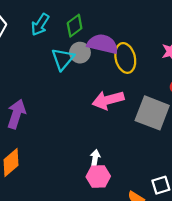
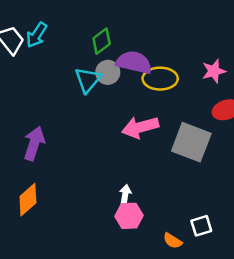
cyan arrow: (40, 25) -> (37, 35), moved
yellow ellipse: (125, 58) -> (160, 79), turned -76

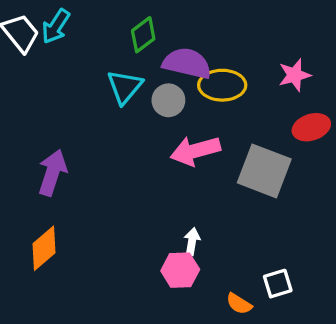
gray circle: (108, 72) -> (168, 100), moved
white arrow: (125, 195) -> (192, 242), moved

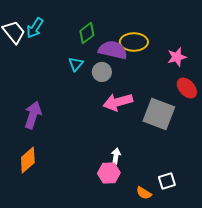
yellow ellipse: (222, 85) -> (134, 42), moved
cyan triangle: (125, 87) -> (76, 64), size x0.7
red ellipse: (311, 127) -> (187, 88), turned 65

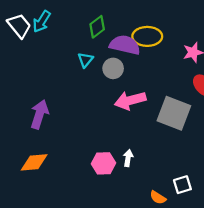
orange diamond: (28, 160) -> (34, 162), turned 36
pink hexagon: (109, 173) -> (103, 163), moved

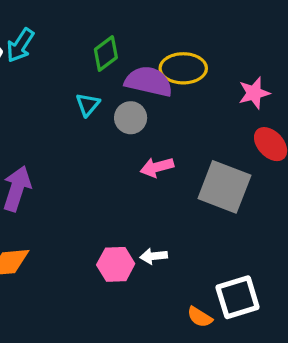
pink arrow: (130, 100) -> (157, 167), size x0.7
white arrow: (128, 158) -> (154, 256), turned -105
white square: (182, 185) -> (238, 297), size x1.5

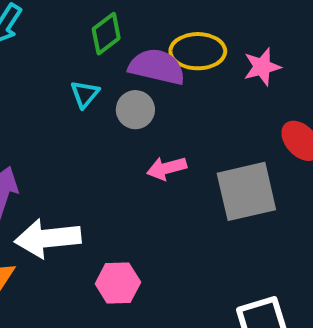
pink star: (254, 93) -> (262, 67), moved
gray square: (224, 187) -> (246, 191), turned -34
white arrow: (154, 256) -> (48, 238), moved, size x2.0

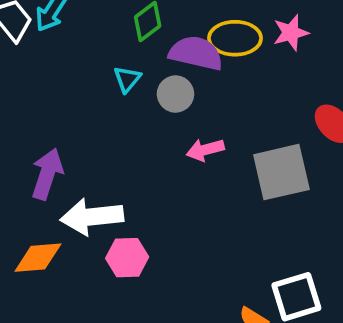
pink star: (262, 67) -> (291, 33), moved
pink hexagon: (118, 283) -> (127, 258), moved

